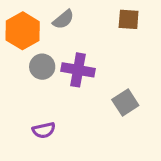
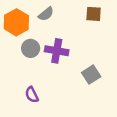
purple semicircle: (44, 130) -> (32, 95), turned 77

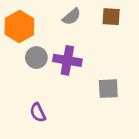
gray semicircle: (46, 14) -> (72, 17), moved
gray square: (91, 75) -> (108, 89), turned 30

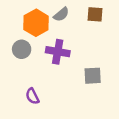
orange hexagon: (19, 26) -> (36, 23), moved
gray circle: (36, 58) -> (22, 49), moved

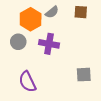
gray square: (93, 76) -> (84, 75), moved
purple semicircle: (32, 96) -> (27, 82), size x1.5

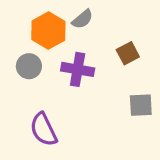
brown square: (81, 12) -> (128, 53), moved, turned -32
gray square: (84, 75) -> (141, 105), moved

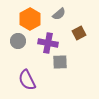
gray semicircle: (82, 19) -> (59, 14), moved
gray square: (141, 105) -> (60, 62), moved

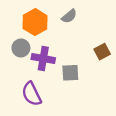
brown square: (79, 33) -> (102, 52), moved
purple cross: (48, 43) -> (43, 59), moved

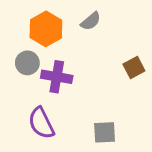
gray square: (70, 73) -> (105, 132), moved

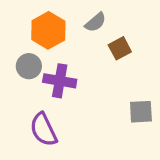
brown square: (134, 68) -> (120, 48), moved
gray square: (105, 132) -> (141, 112), moved

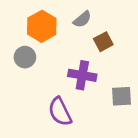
purple cross: (60, 81) -> (82, 75), moved
purple semicircle: (43, 130) -> (60, 112), moved

